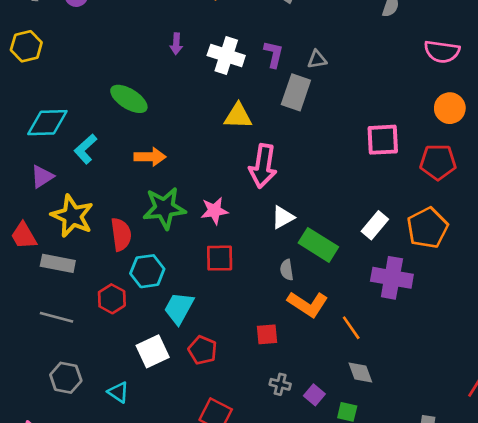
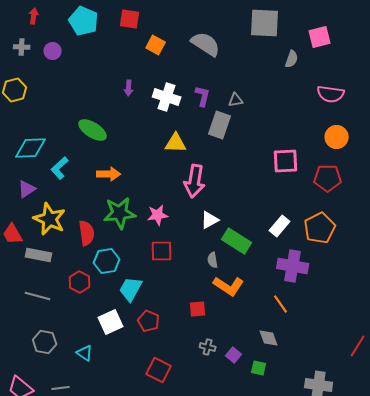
orange line: (351, 328) -> (281, 304), moved

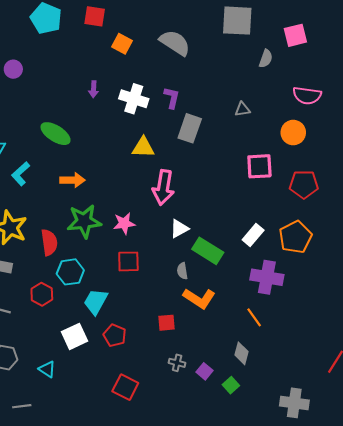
purple circle: (53, 51) -> (13, 69), moved
gray triangle: (236, 100) -> (243, 109), moved
orange circle: (337, 137) -> (293, 133), moved
gray diamond: (269, 338) -> (241, 353), turned 35
green square: (259, 368) -> (231, 385), turned 35

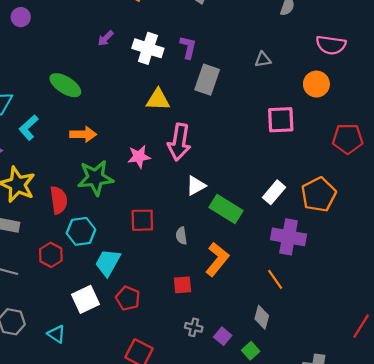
purple arrow: (94, 89) -> (106, 38), turned 42
red pentagon: (304, 184) -> (348, 139), moved
pink star: (124, 223) -> (139, 157), moved
gray semicircle: (182, 271) -> (181, 236), moved
orange L-shape: (199, 298) -> (217, 259), turned -84

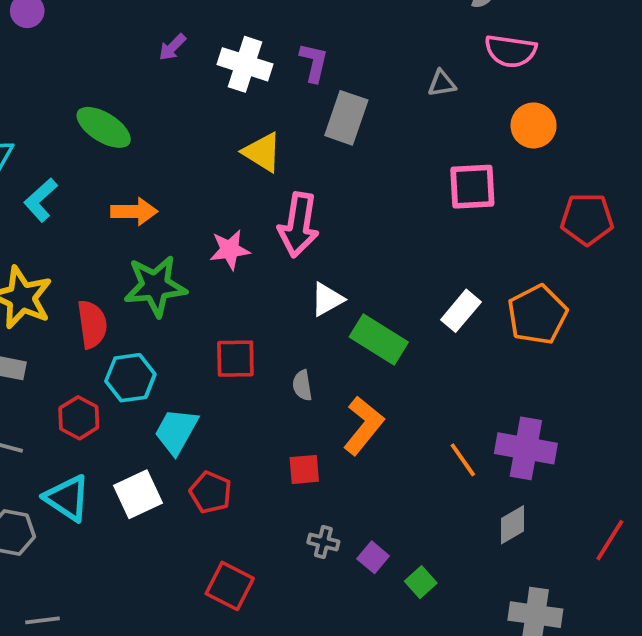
pink semicircle: (331, 45) -> (511, 51), moved
yellow triangle: (158, 100) -> (262, 152), turned 30
purple cross: (289, 237) -> (526, 448), moved
gray diamond: (262, 317) -> (513, 525), moved, turned 45
cyan triangle: (56, 334) -> (67, 498), moved, size x1.5

